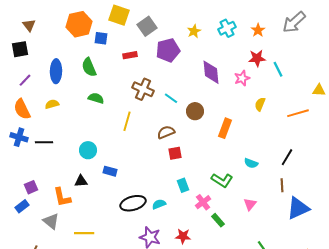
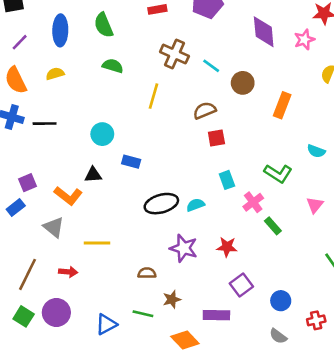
orange L-shape: (62, 197) -> (68, 196), turned -40

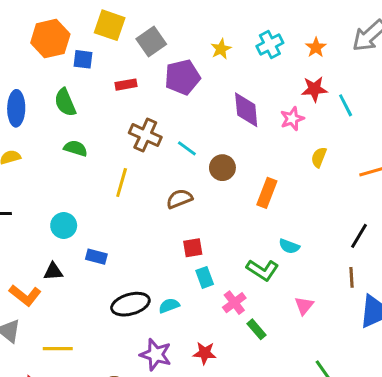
red square: (216, 138) -> (193, 248), moved
cyan semicircle: (316, 151) -> (289, 246), moved

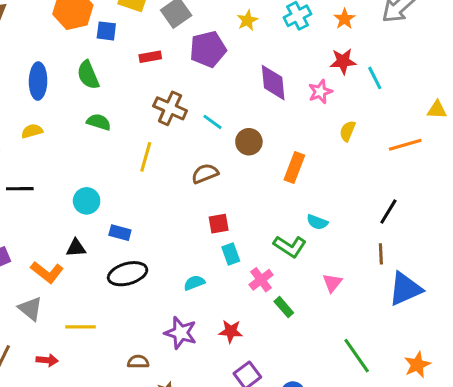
black ellipse: (130, 304) -> (128, 274), moved

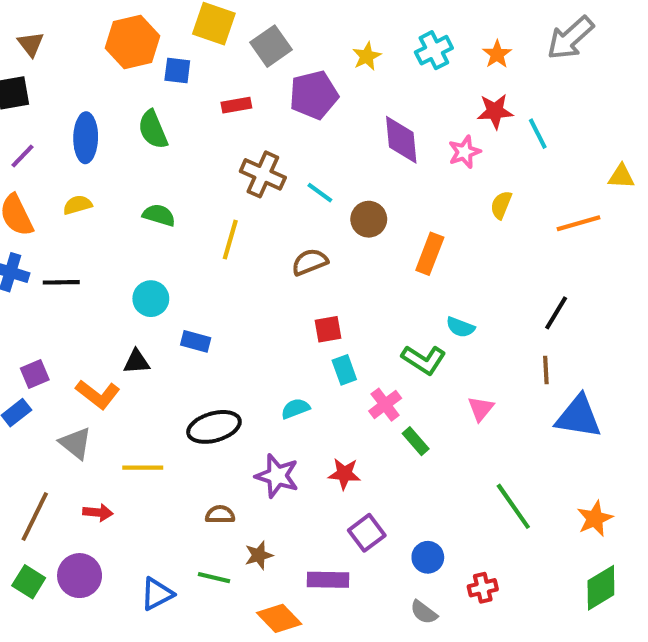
green semicircle: (99, 122) -> (159, 215), moved
black ellipse: (128, 274) -> (214, 427), moved
blue triangle: (405, 289) -> (579, 417), turned 33

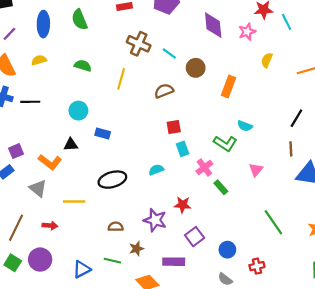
purple star: (277, 476) -> (155, 220), moved

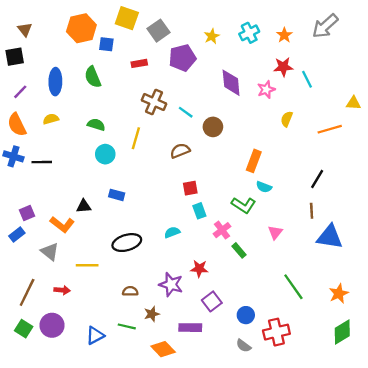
orange rectangle: (228, 86) -> (254, 161), moved
cyan circle: (78, 111) -> (105, 154), moved
red cross: (257, 266) -> (276, 332), size x1.6

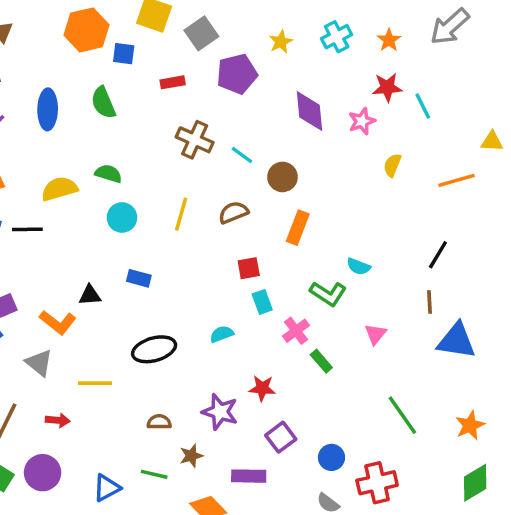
yellow semicircle: (51, 119) -> (59, 189), moved, size x1.5
yellow line: (136, 138) -> (181, 214), moved
orange rectangle: (254, 161) -> (298, 228), moved

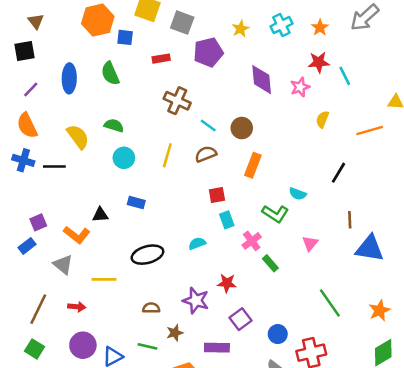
gray square: (201, 33) -> (182, 23), turned -35
cyan line: (242, 155) -> (208, 126), moved
yellow semicircle: (59, 189) -> (78, 137), turned 70
black line: (438, 255) -> (339, 173), moved
purple circle: (43, 473) -> (83, 345), moved

